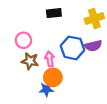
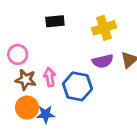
blue hexagon: (73, 48) -> (77, 86), moved
orange circle: (53, 77) -> (27, 108), moved

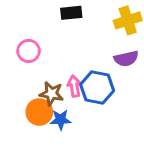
pink arrow: (50, 77) -> (74, 86), moved
brown star: (26, 80) -> (51, 94), moved

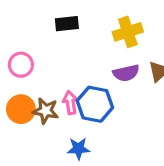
orange circle: (39, 112) -> (21, 109), moved
blue star: (61, 120) -> (78, 149), moved

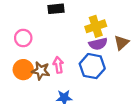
yellow cross: (128, 32) -> (96, 26), moved
blue hexagon: (95, 104) -> (92, 66), moved

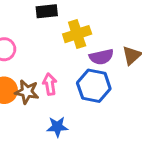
yellow cross: (96, 26) -> (77, 34), moved

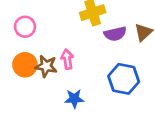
blue hexagon: (94, 86) -> (124, 79), moved

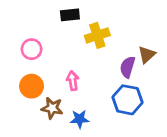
purple semicircle: (115, 34) -> (127, 67), moved, turned 120
brown star: (46, 66) -> (52, 108), moved

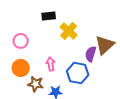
yellow cross: (97, 35) -> (69, 31), turned -30
brown triangle: (147, 55) -> (105, 45), size x1.5
blue hexagon: (127, 100) -> (78, 73), moved

